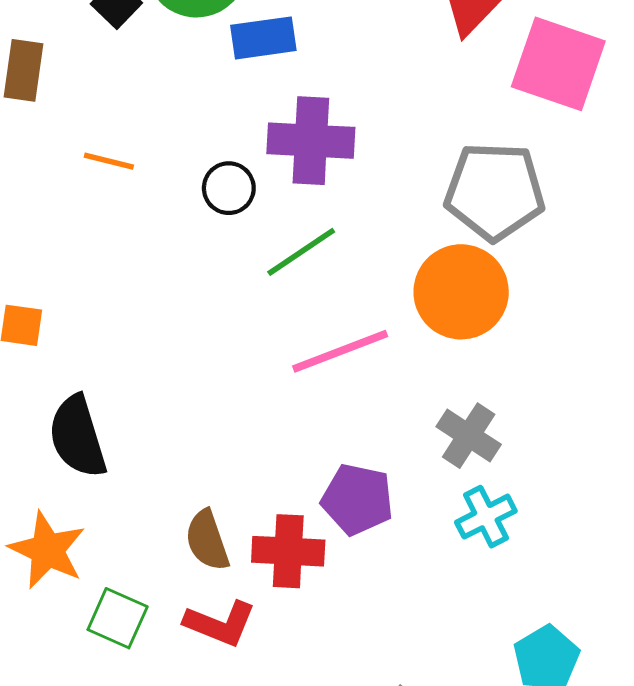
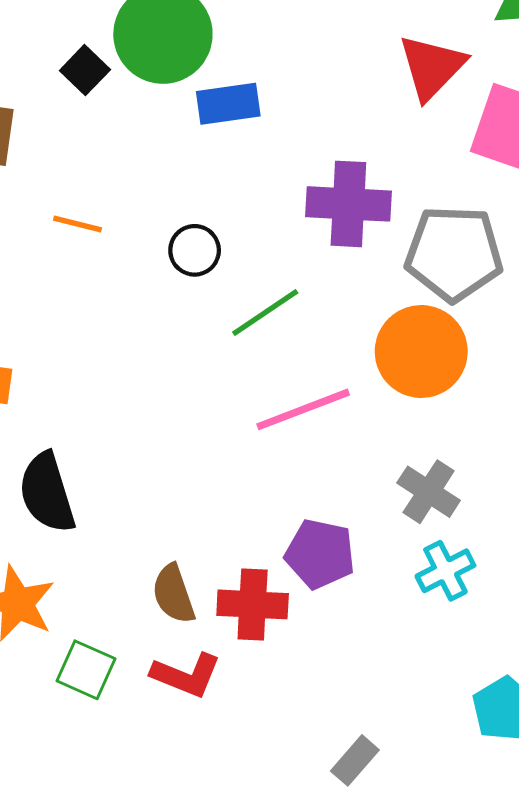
purple cross: (311, 141) -> (348, 204), moved

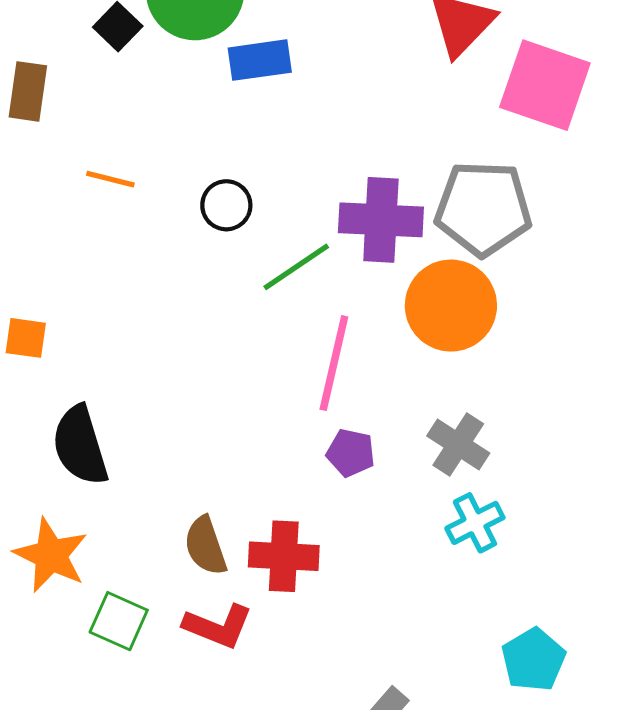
purple cross: (348, 204) -> (381, 220), moved
pink line: (303, 409) -> (334, 363), turned -56
purple pentagon: (320, 554) -> (351, 453), moved, size x0.7

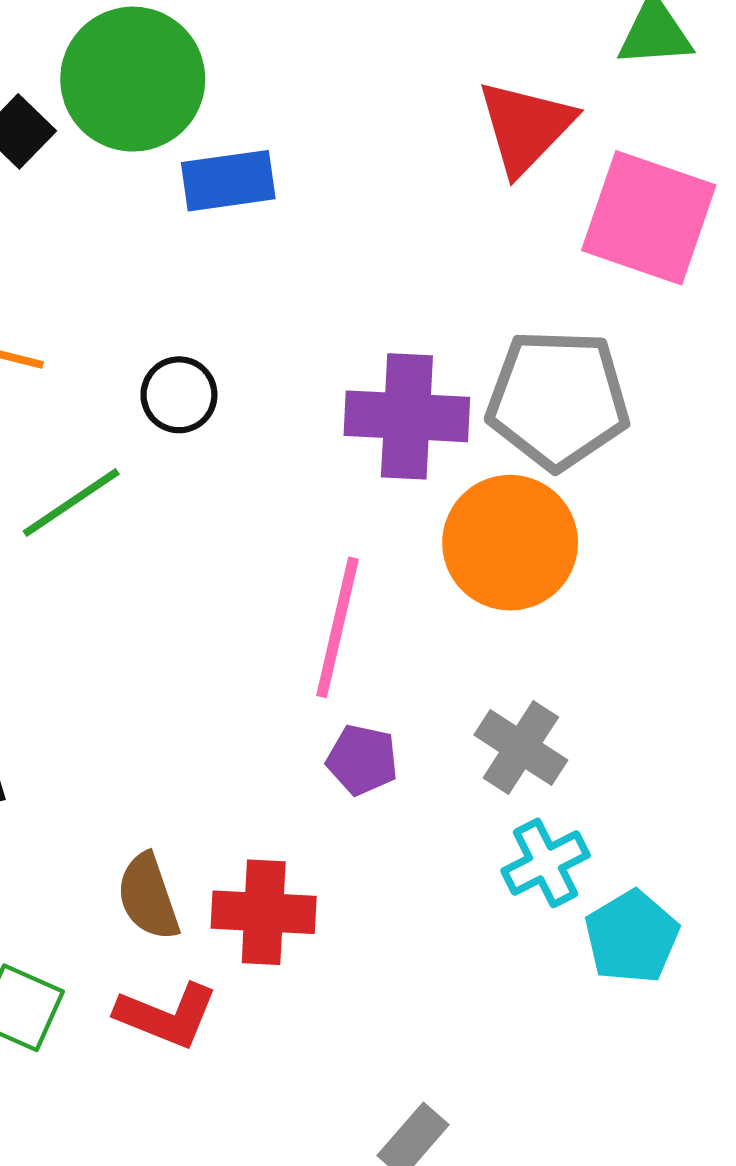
green line: (296, 267) -> (71, 503), moved
cyan pentagon: (533, 660) -> (632, 937), moved

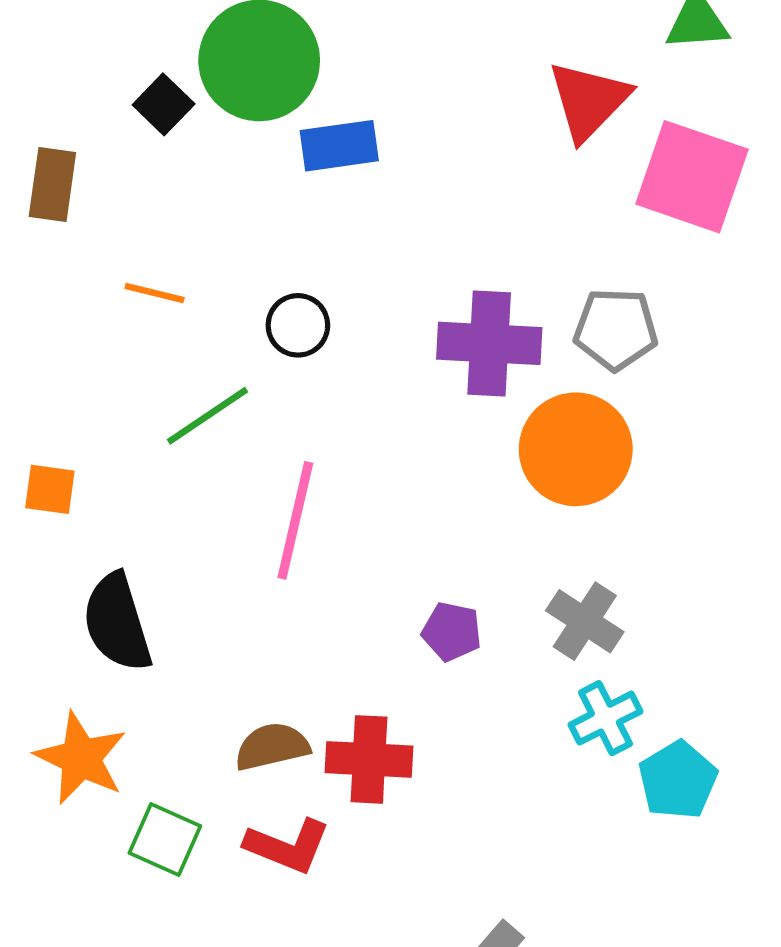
gray pentagon: (558, 399) -> (616, 329), size x0.7
pink line: (338, 627) -> (295, 520), moved
brown semicircle: (148, 897) -> (272, 747), turned 96

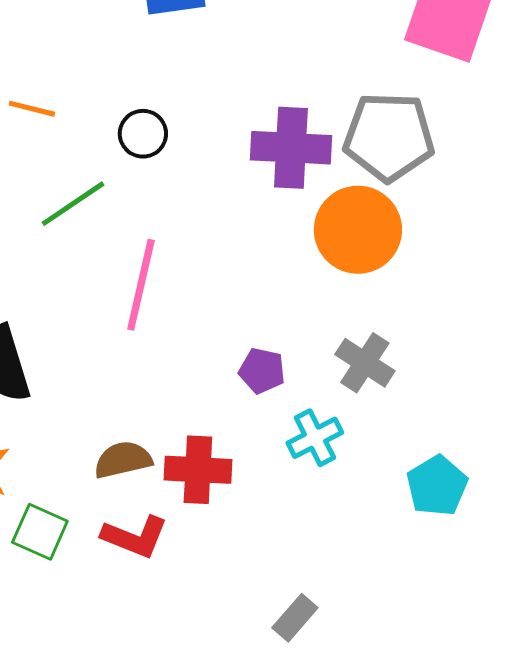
gray pentagon: (616, 329) -> (389, 137), size x1.4
cyan cross: (605, 718) -> (315, 438), moved

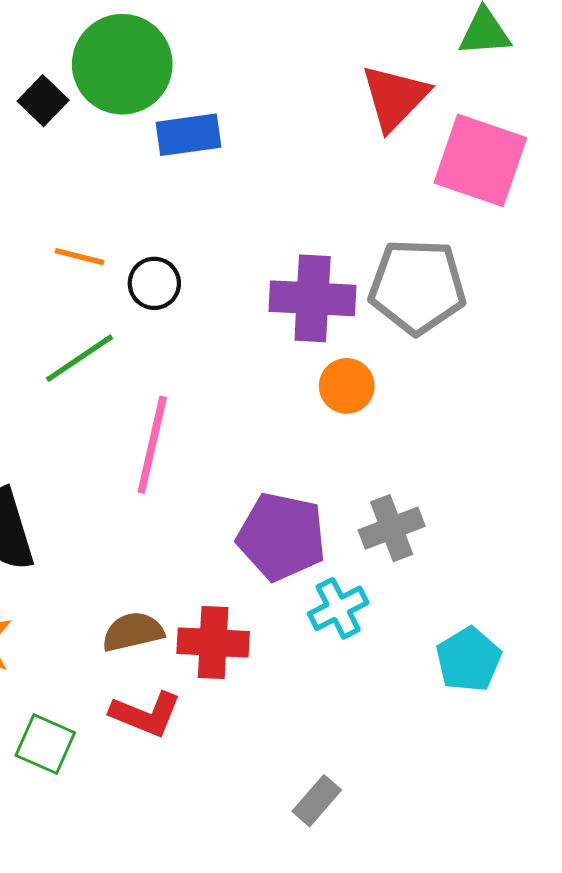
orange line: (32, 109) -> (79, 257), moved
orange circle: (358, 230) -> (347, 386), moved, size x0.6
gray cross: (365, 363) -> (392, 528), turned 36
purple pentagon: (262, 371) -> (282, 537), size x1.8
green square: (40, 532) -> (45, 744), moved

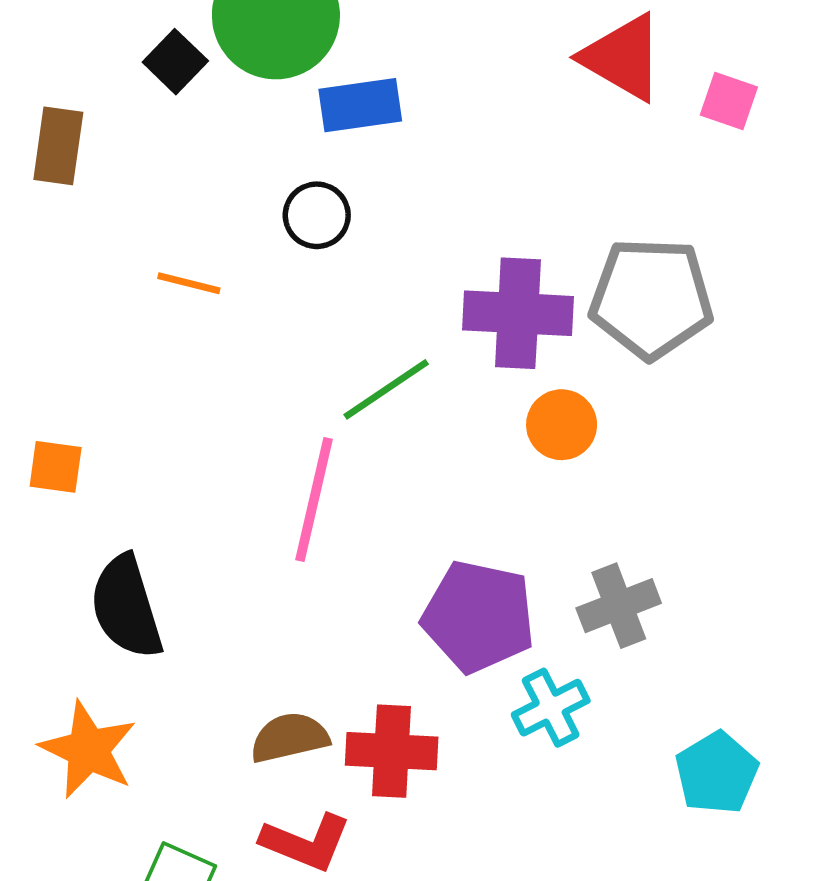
red triangle: (395, 97) -> (623, 57), turned -44
pink square: (480, 160) -> (729, 101), moved, size x0.5
orange line: (79, 257) -> (189, 283), moved
black circle: (154, 283) -> (317, 215), moved
green line: (79, 358) -> (386, 389), moved

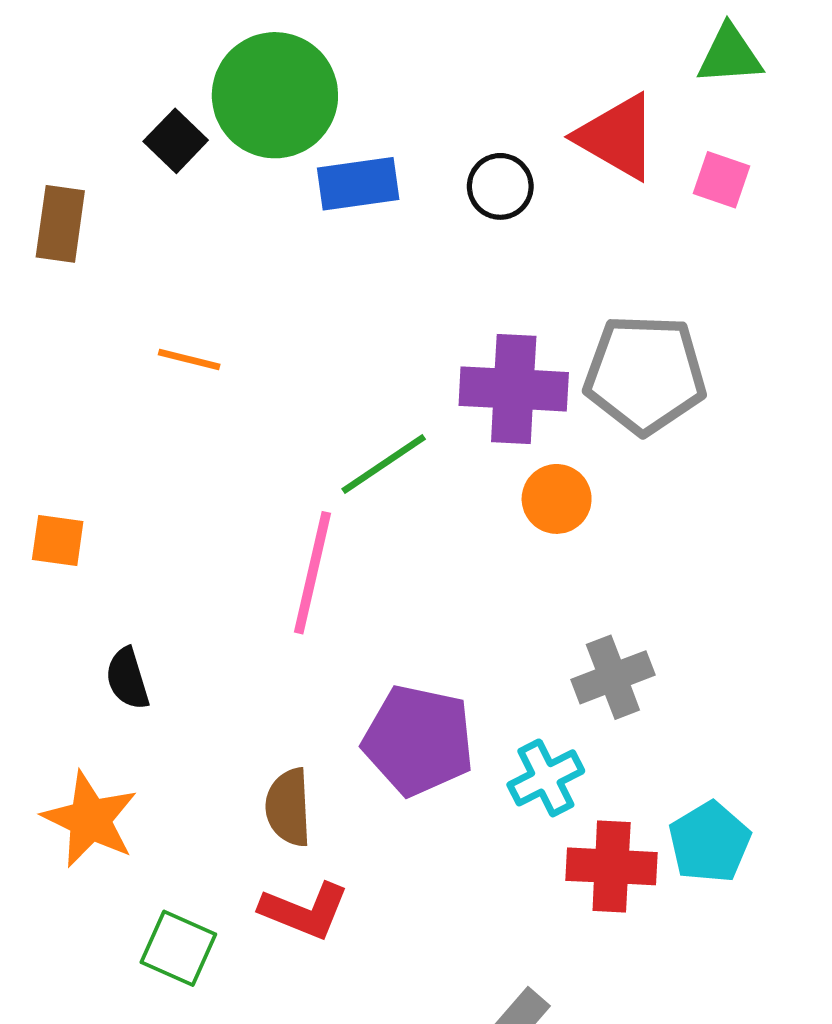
black circle: (317, 215) -> (500, 186), moved
black semicircle: (126, 607) -> (127, 679), size x0.6
purple pentagon: (479, 616) -> (418, 740), moved
brown semicircle: (290, 738) -> (288, 807), turned -80
red cross: (392, 751) -> (612, 866), moved

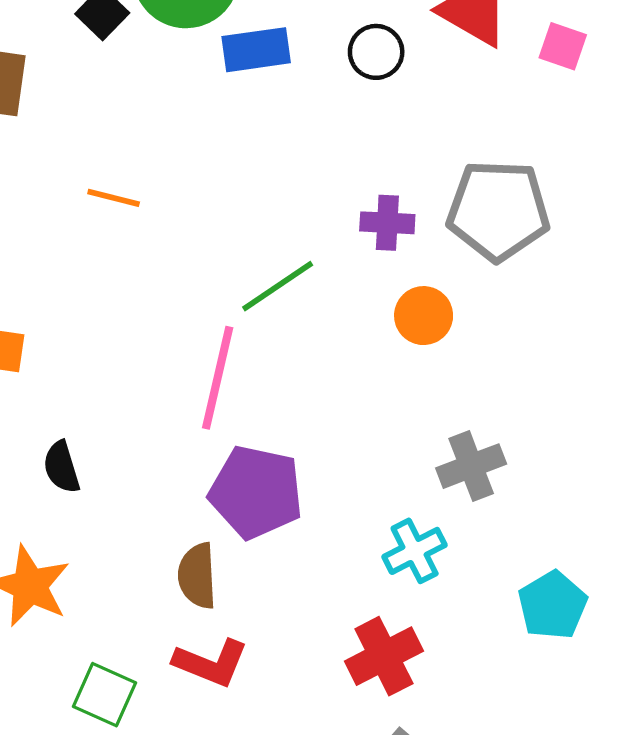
purple cross: (514, 389) -> (387, 223), size x0.6
purple pentagon: (418, 740) -> (256, 492), moved
red cross: (612, 866) -> (384, 656), moved, turned -30

